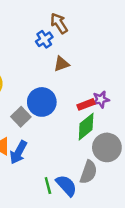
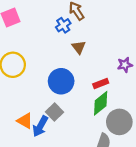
brown triangle: (61, 64) -> (79, 47), turned -48
purple star: (101, 100) -> (125, 65), moved
gray square: (21, 117) -> (55, 112), moved

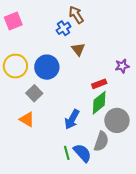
blue circle: (61, 81) -> (47, 67), moved
gray square: (55, 112) -> (34, 93), moved
blue arrow: (40, 126) -> (72, 119), moved

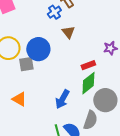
gray square: (34, 93) -> (26, 64), moved, turned 35

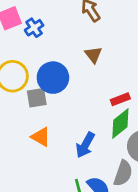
blue cross: (54, 12) -> (34, 28), moved
orange triangle: (19, 99) -> (41, 137), moved

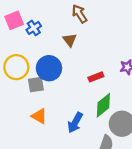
brown triangle: (93, 55) -> (70, 40), moved
red rectangle: (120, 99) -> (96, 77), moved

